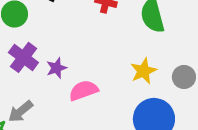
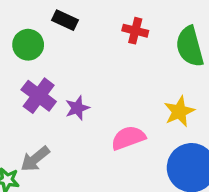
pink semicircle: (83, 90) -> (128, 138), moved

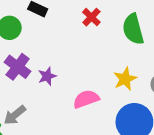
red cross: (135, 31) -> (91, 17), turned 30

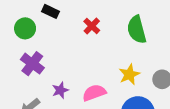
red cross: (91, 17) -> (92, 26), moved
purple star: (47, 76) -> (60, 90), moved

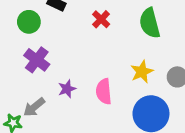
pink semicircle: (94, 93) -> (104, 91), turned -75

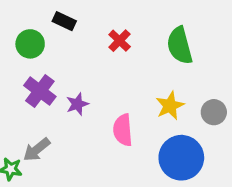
purple star: (67, 89) -> (77, 104), moved

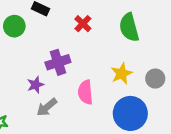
purple cross: (40, 91) -> (58, 62), moved, turned 35
purple star: (77, 104) -> (36, 85), moved
gray arrow: (37, 150) -> (47, 107), moved

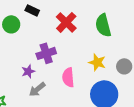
red cross: (83, 24) -> (66, 22), size x1.5
yellow star: (122, 74) -> (97, 62), turned -30

